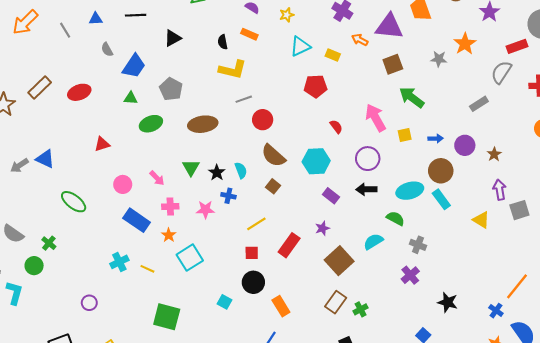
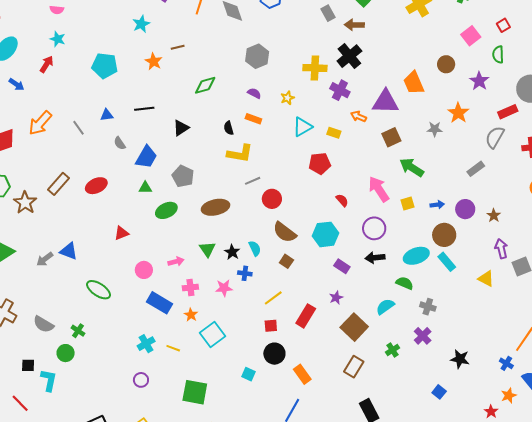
pink arrow: (157, 178) -> (176, 262), turned -56
purple circle: (89, 303) -> (141, 380), moved
green cross: (361, 309) -> (392, 350), moved

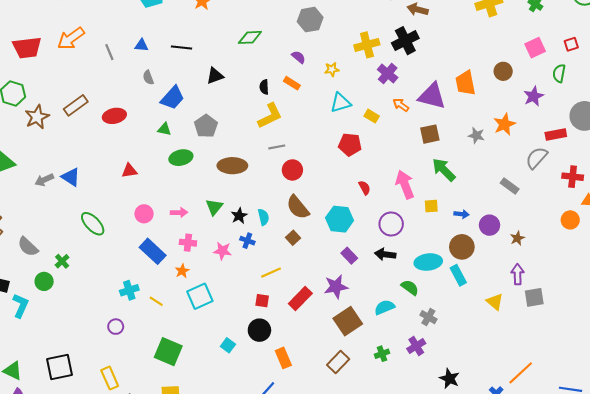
yellow cross: (315, 68) -> (367, 45), turned -30
yellow L-shape: (240, 153) -> (270, 116), turned -48
gray rectangle: (476, 169) -> (510, 186), turned 60
purple star: (336, 298) -> (336, 287), size x1.6

